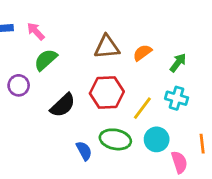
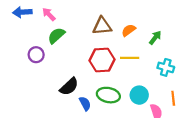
cyan cross: (177, 98) -> (166, 67), moved
black semicircle: (63, 105) -> (69, 87), moved
yellow line: (142, 108) -> (130, 58), moved, turned 54

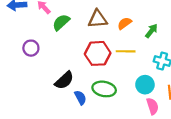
green semicircle: (56, 36) -> (61, 22), moved
cyan circle: (139, 95) -> (145, 85), moved

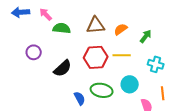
green semicircle: (61, 22) -> (62, 28), turned 48
black semicircle: (64, 80) -> (63, 68), moved
cyan circle: (145, 85) -> (130, 84), moved

